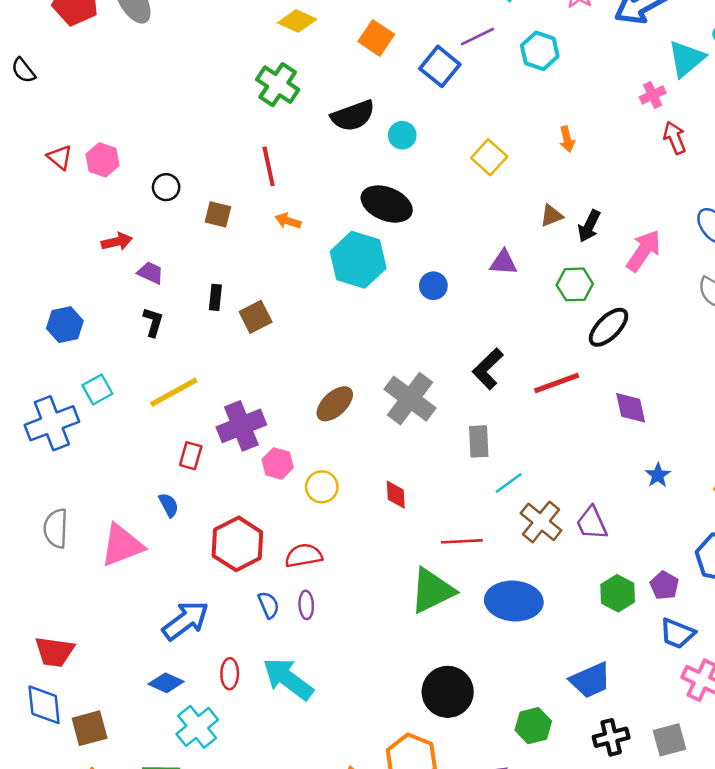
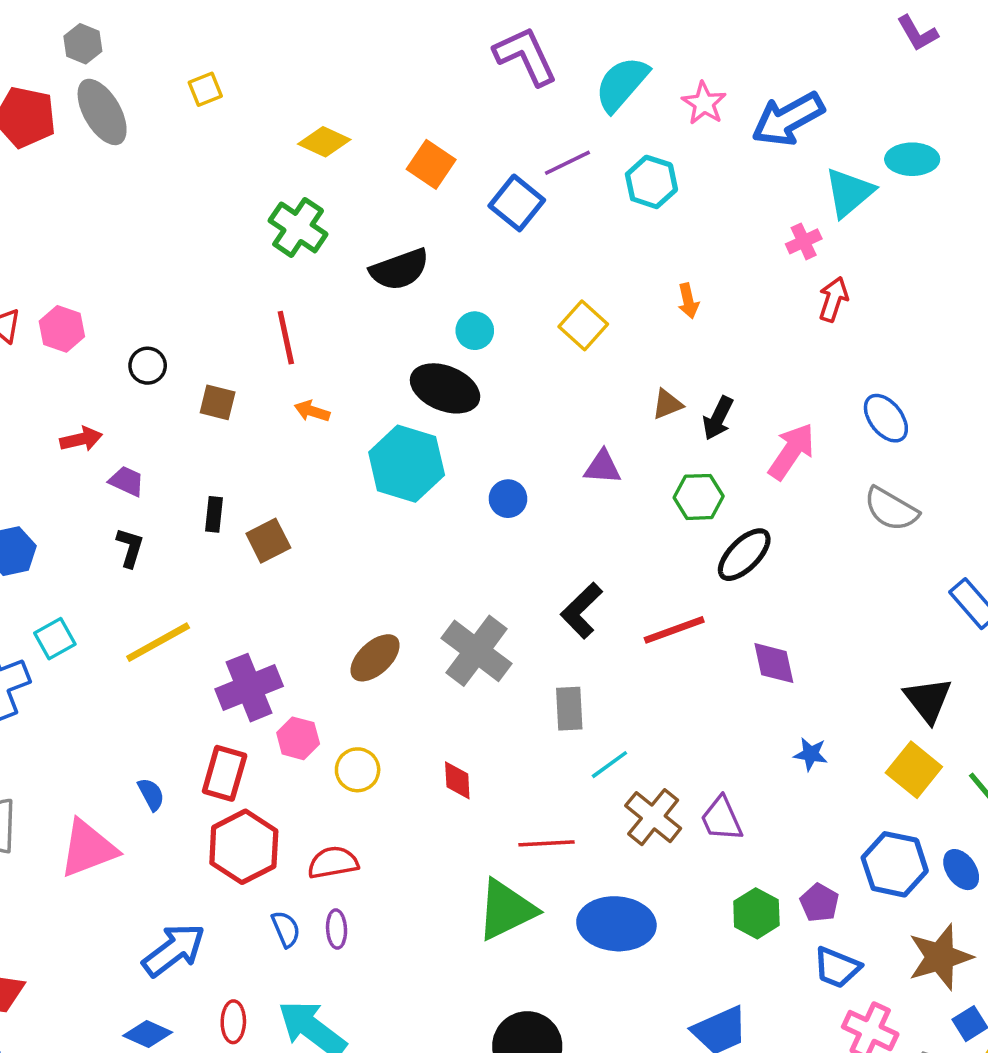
cyan circle: (402, 135) -> (475, 331), moved
red arrow: (675, 138) -> (833, 299), turned 40
red rectangle: (191, 456) -> (225, 773), moved, size x1.4
blue star: (658, 475) -> (811, 754), turned -30

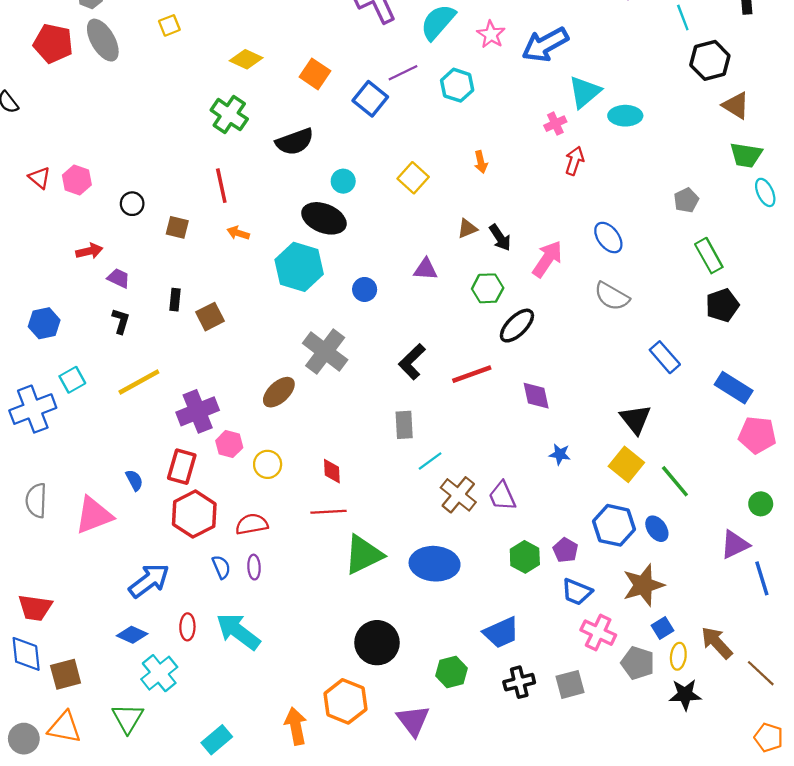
cyan ellipse: (912, 159) -> (625, 116), moved
black arrow: (718, 418) -> (500, 238), turned -60
gray cross: (477, 651) -> (325, 352), moved
red line: (546, 843) -> (328, 512), moved

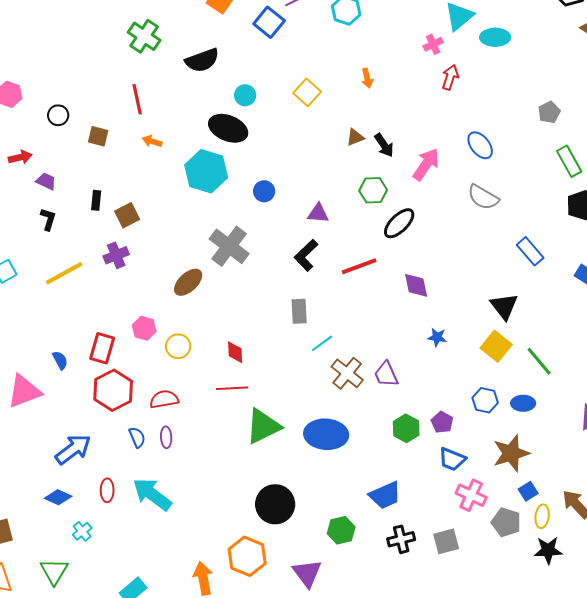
purple triangle: (426, 269) -> (318, 213), moved
purple cross: (198, 411) -> (116, 255), moved, size x0.7
blue hexagon: (614, 525) -> (485, 400), size x0.7
blue ellipse: (657, 529) -> (523, 403), turned -55
cyan cross: (159, 673) -> (82, 531), size x0.6

